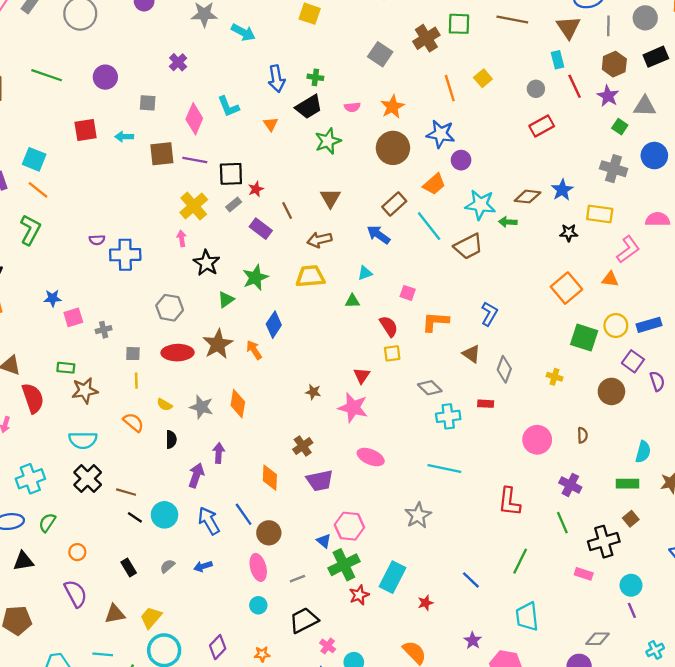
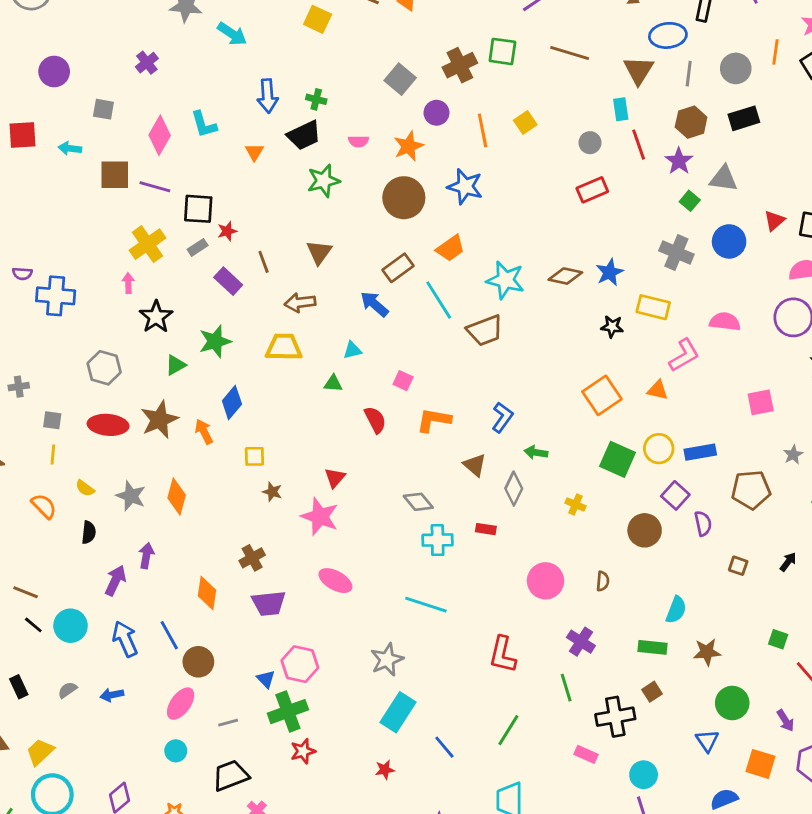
purple circle: (461, 160) -> (436, 113), moved
green arrow: (508, 222) -> (536, 452), moved
yellow square: (392, 353) -> (254, 456), moved
pink ellipse: (258, 567) -> (181, 704), turned 45
cyan rectangle: (392, 577) -> (398, 712), moved

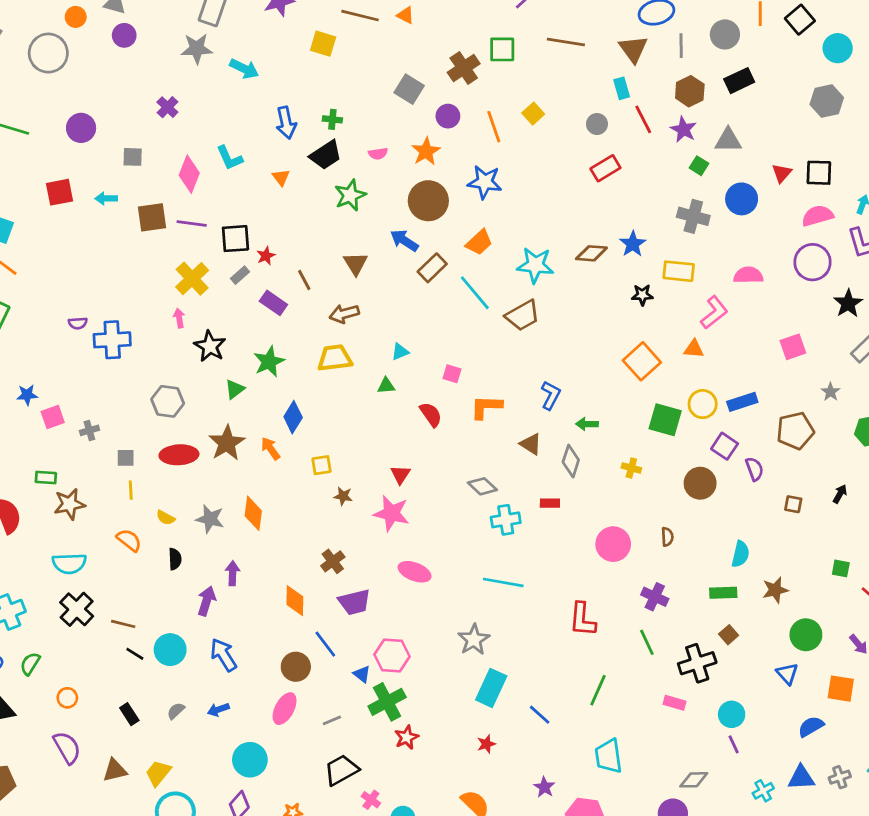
blue arrow: (374, 304) -> (404, 241), moved
blue line: (169, 635) -> (325, 644), moved
cyan circle: (176, 751) -> (250, 760), moved, size x1.6

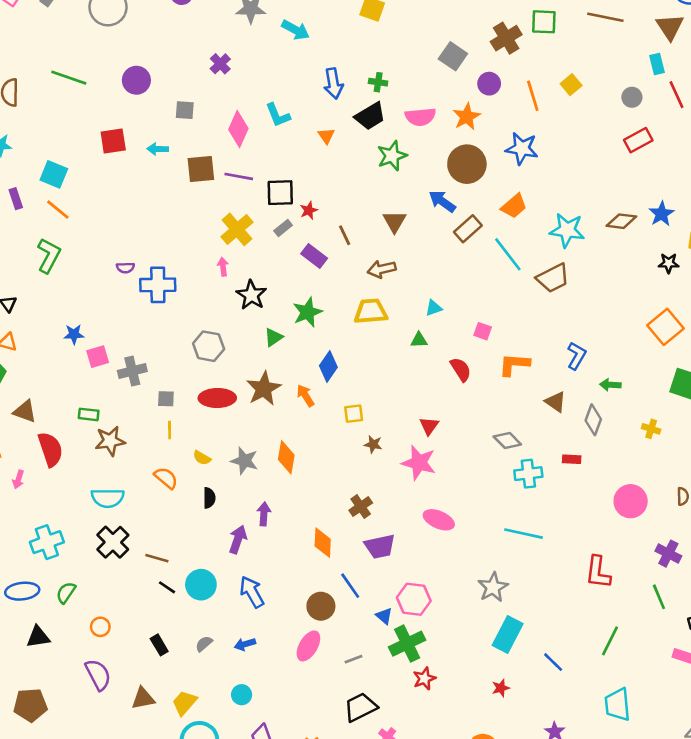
pink semicircle: (378, 154) -> (420, 117), size x1.6
gray cross: (89, 430) -> (132, 371), size x1.5
cyan circle: (250, 760) -> (242, 695), moved, size x0.6

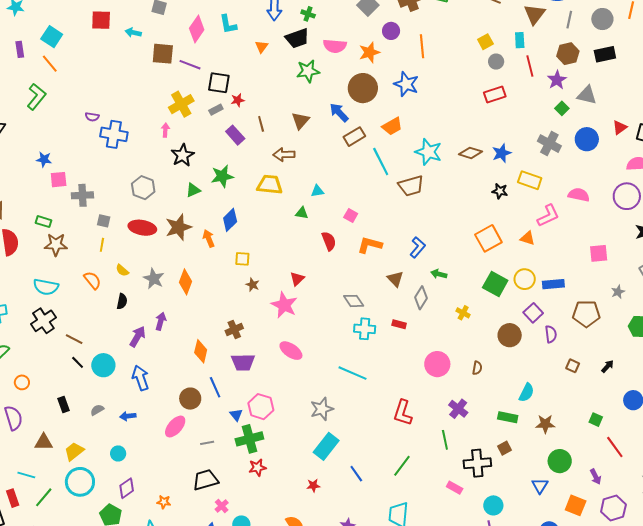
yellow square: (571, 85) -> (485, 42), moved

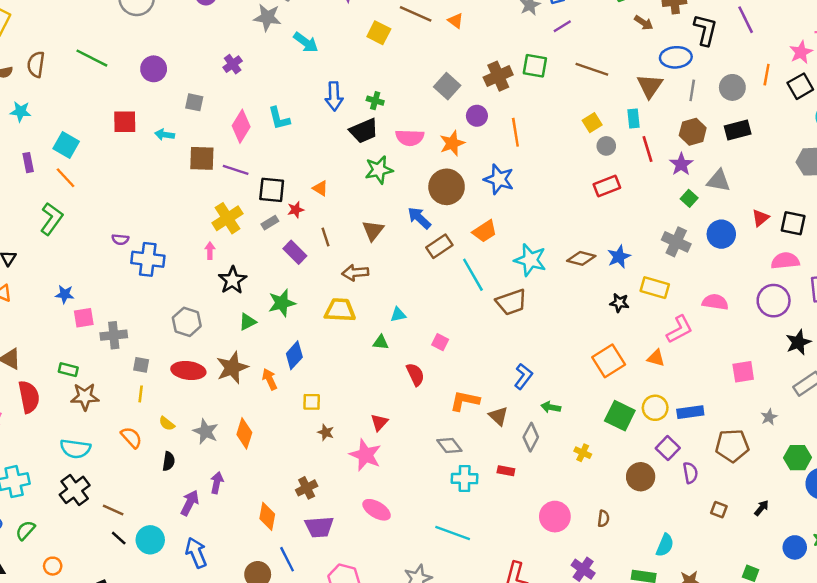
orange triangle: (262, 47) -> (320, 188), moved, turned -32
orange L-shape: (370, 245) -> (465, 401), moved

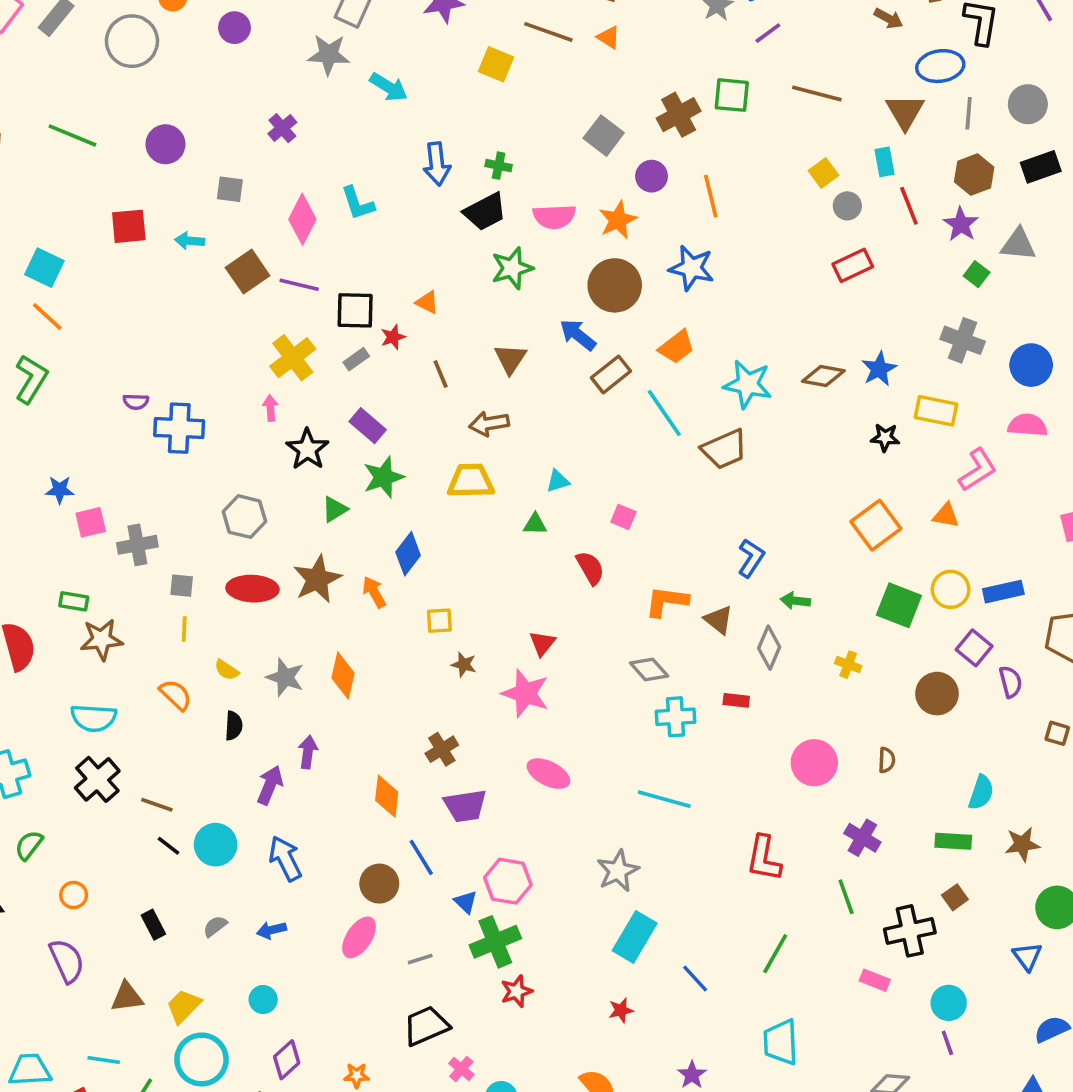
brown square: (202, 158) -> (248, 272), turned -32
blue circle: (721, 234) -> (1031, 365), moved
purple rectangle: (295, 252) -> (368, 426), moved

